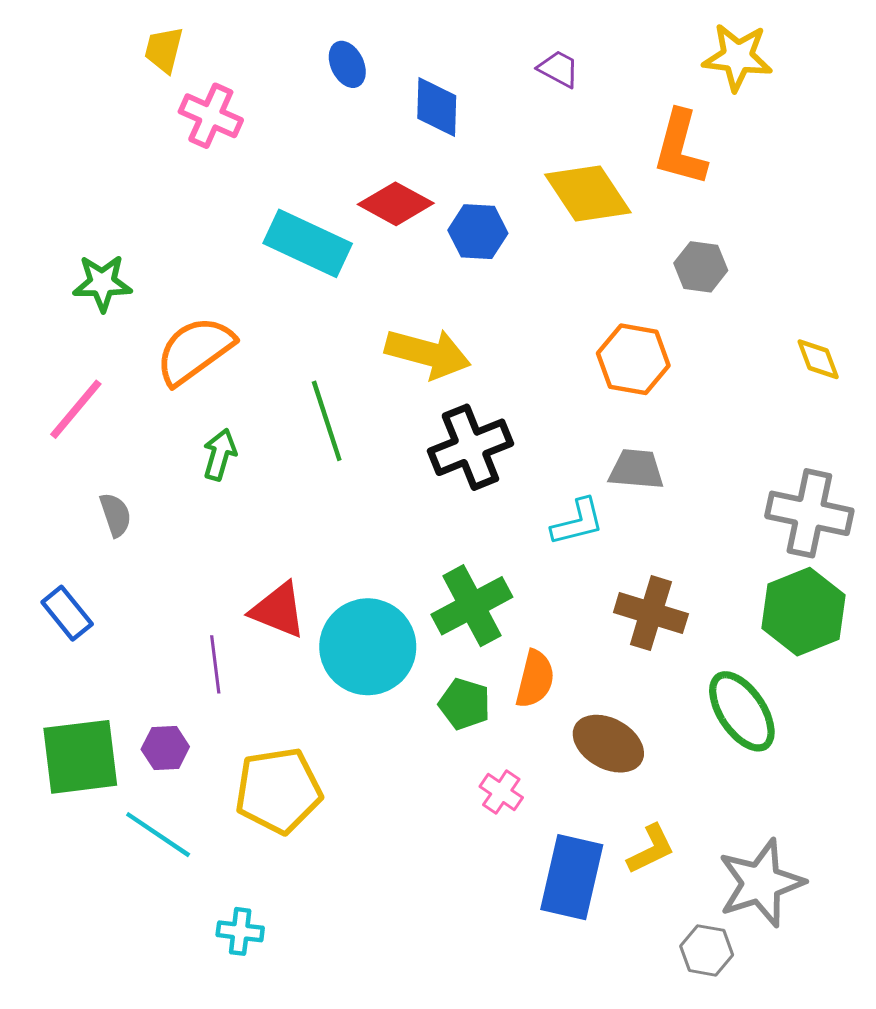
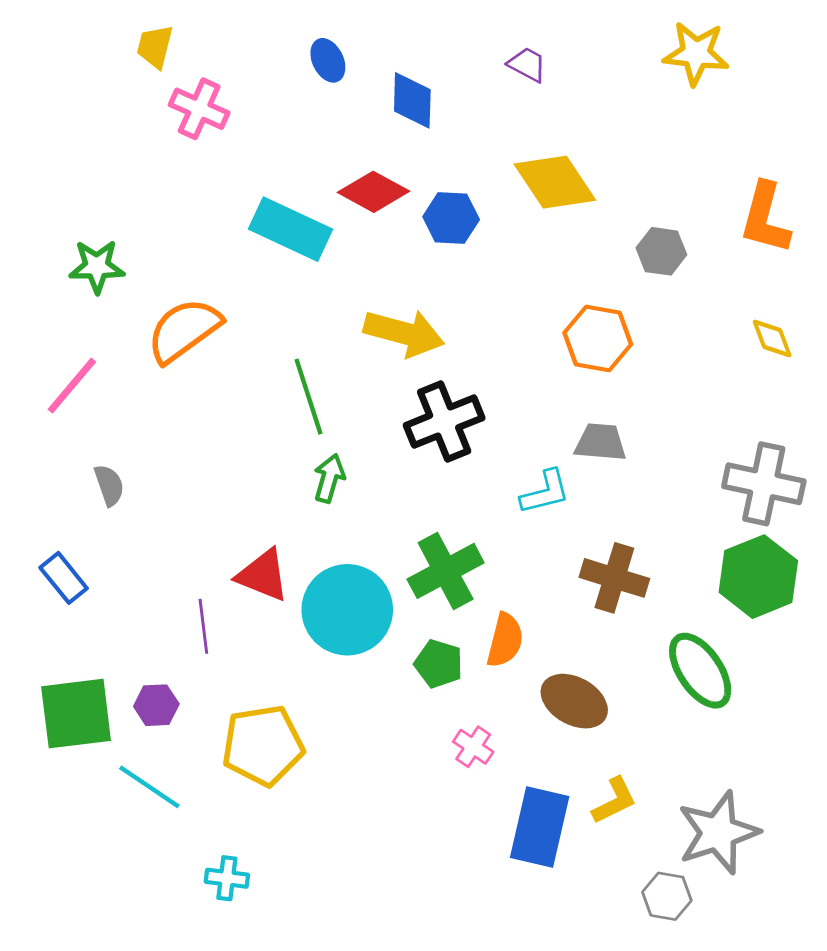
orange L-shape: (680, 148) -> (765, 218), moved
green arrow: (220, 455) -> (329, 478), moved

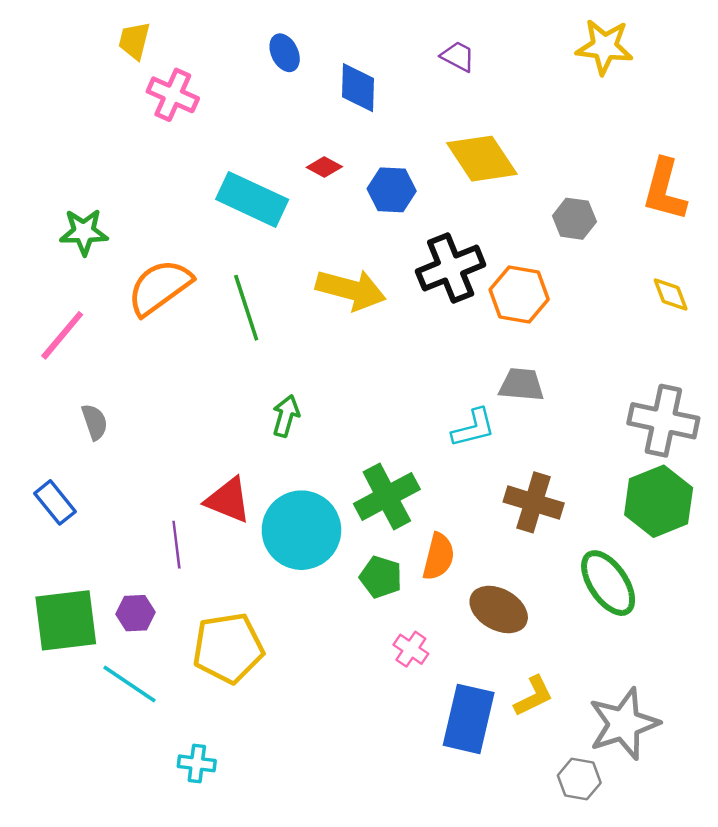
red diamond: (374, 192) -> (324, 167), size x0.6
green line: (309, 397) -> (246, 308), moved
black cross: (444, 422) -> (451, 268), moved

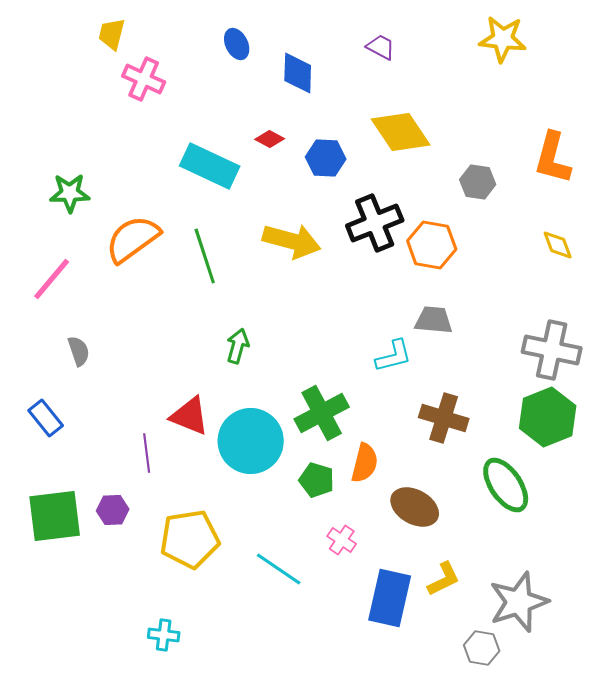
cyan line: (129, 684) -> (279, 569), moved

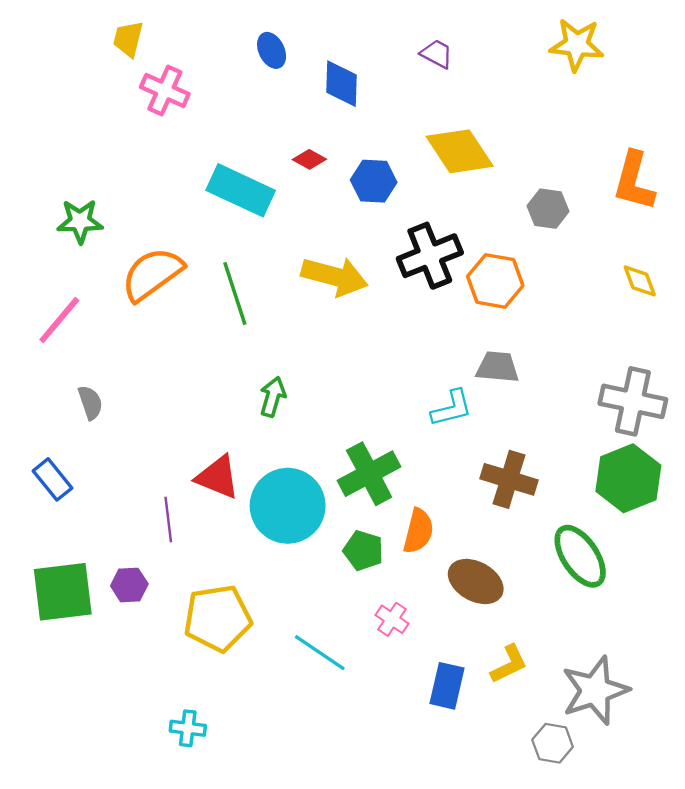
blue rectangle: (390, 598) -> (447, 686), size x0.7

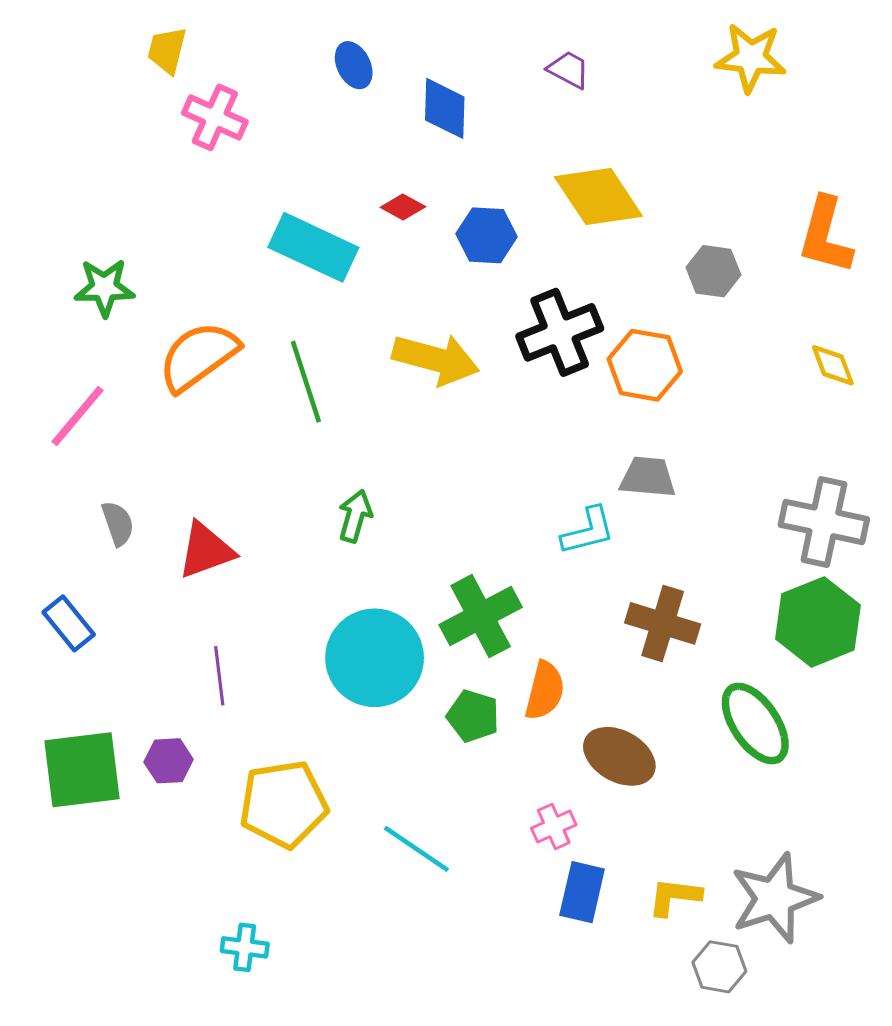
red triangle: (218, 477) -> (206, 550), moved, turned -42
pink cross: (392, 619) -> (554, 826), moved, turned 32
yellow L-shape: (509, 664) -> (675, 897), moved, turned -147

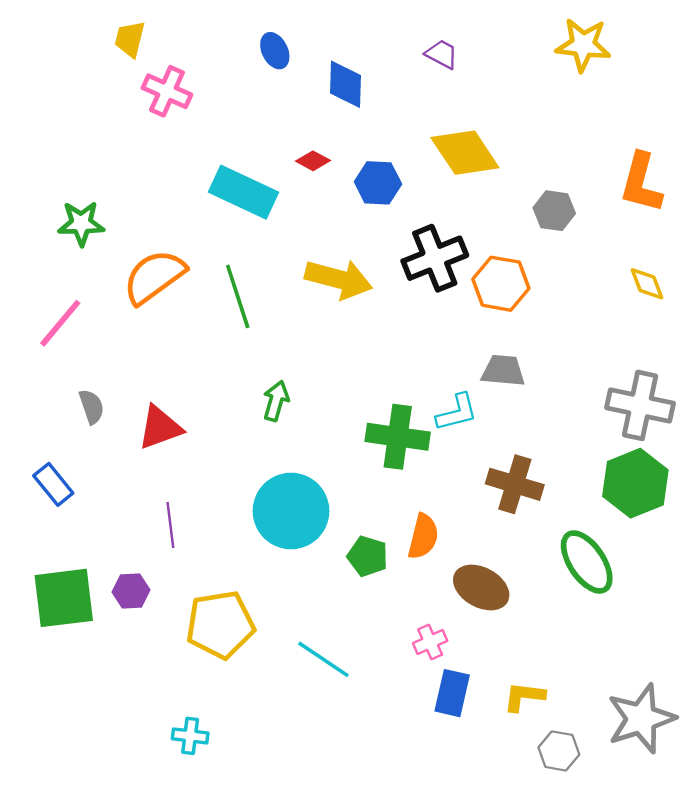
green cross: (481, 616) -> (398, 437), moved, turned 36
gray star: (775, 898) -> (641, 719), moved

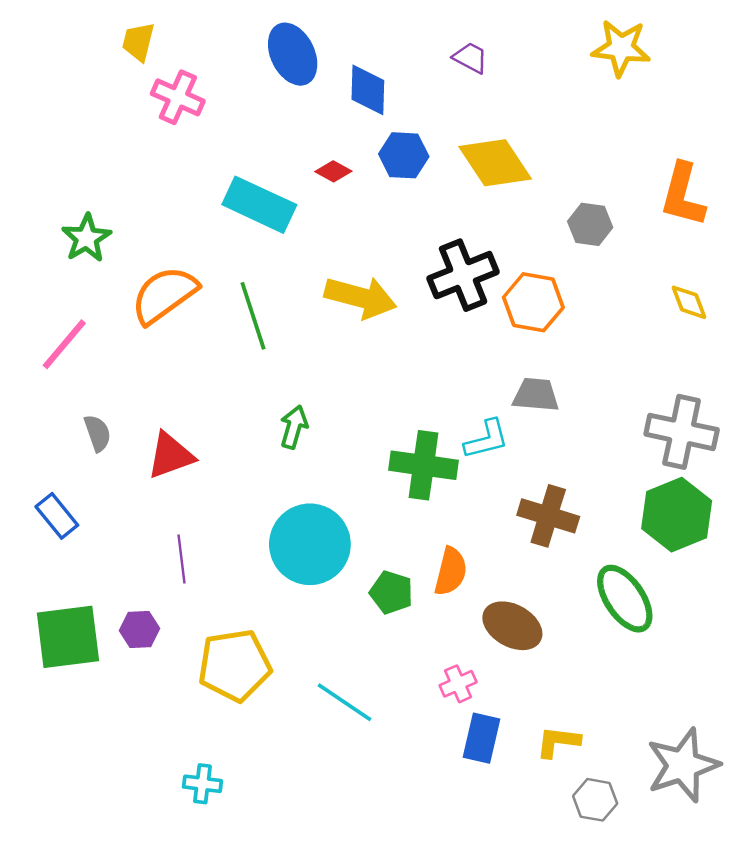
blue ellipse: (275, 51) -> (293, 54), size x1.6
blue hexagon: (378, 183) -> (404, 155), moved
green star: (81, 223) -> (86, 238), turned -30

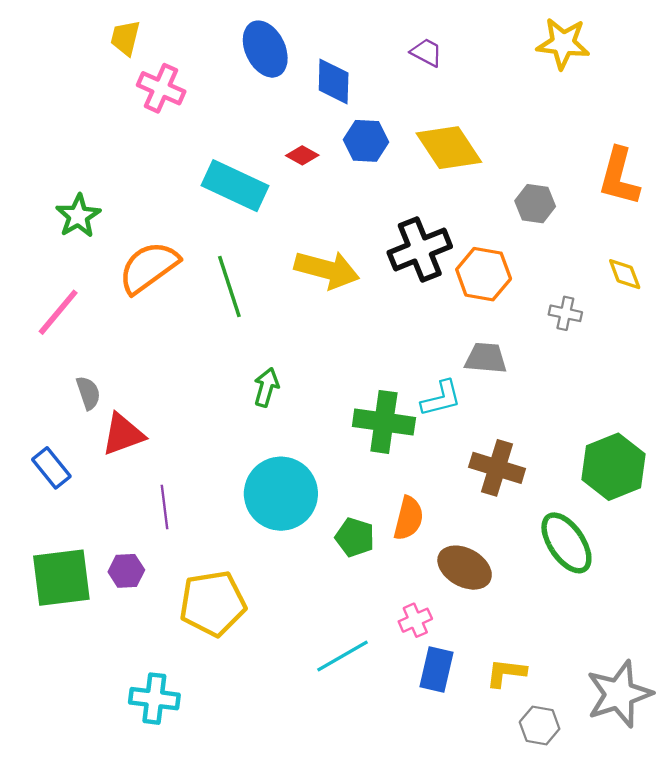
gray cross: (682, 432) -> (565, 313), moved, size x0.5
red triangle: (170, 455) -> (123, 434), moved
cyan line: (344, 702) -> (342, 656), moved, turned -64
cyan cross: (202, 784) -> (154, 699), moved, size x1.4

